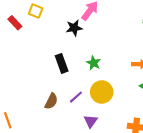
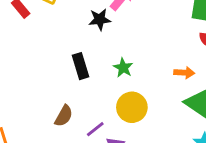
purple line: (76, 97) -> (95, 129), moved

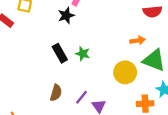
green star: (123, 68) -> (83, 54), moved
yellow circle: (132, 107) -> (125, 72), moved

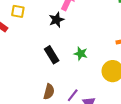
green star: (83, 54) -> (81, 54), moved

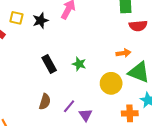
black star: (57, 20) -> (40, 21), moved

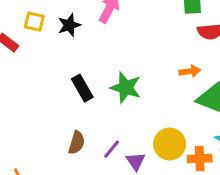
green star: (79, 64) -> (126, 88), size x1.5
yellow circle: (111, 83) -> (170, 144), moved

